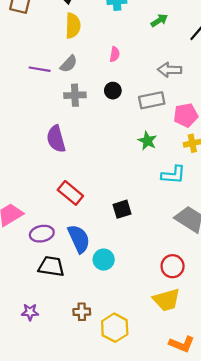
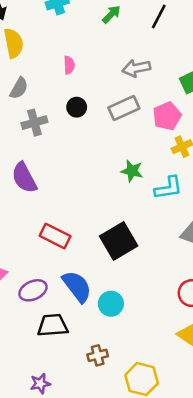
green star: (147, 141) -> (132, 171), moved
black square: (122, 209) -> (119, 241), size x1.6
brown cross: (82, 312) -> (98, 355), moved

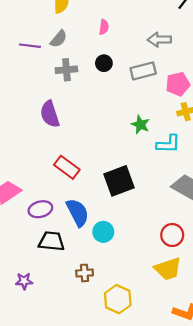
purple star: (40, 384) -> (24, 281), moved

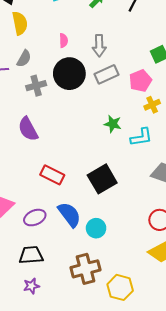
gray arrow: (159, 40) -> (99, 46), moved, turned -80
black circle: (104, 63) -> (69, 74), size x2.0
black trapezoid: (52, 241) -> (31, 255), moved
brown cross: (85, 273) -> (85, 269), size x1.8

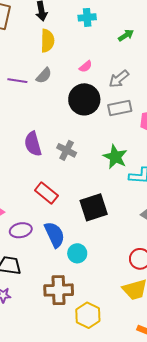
pink semicircle: (64, 40) -> (86, 66), turned 40
gray arrow: (99, 46) -> (119, 79), turned 40
gray cross: (36, 86) -> (67, 150), moved, turned 30
green star: (113, 124) -> (115, 157), size x1.4

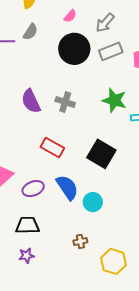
black square: (94, 207) -> (101, 154), turned -32
brown cross: (59, 290) -> (80, 241), size x0.5

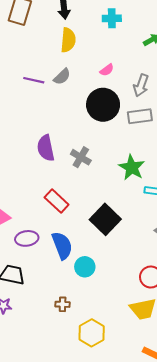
gray arrow: (105, 23) -> (141, 85), turned -35

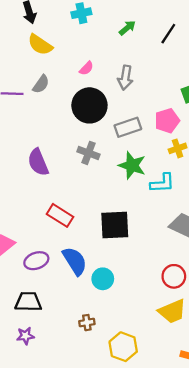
yellow semicircle: (68, 40) -> (40, 45), turned 130
gray rectangle: (140, 116) -> (128, 127), moved
gray cross: (81, 157) -> (88, 153), moved
black square: (105, 219) -> (115, 225), turned -36

